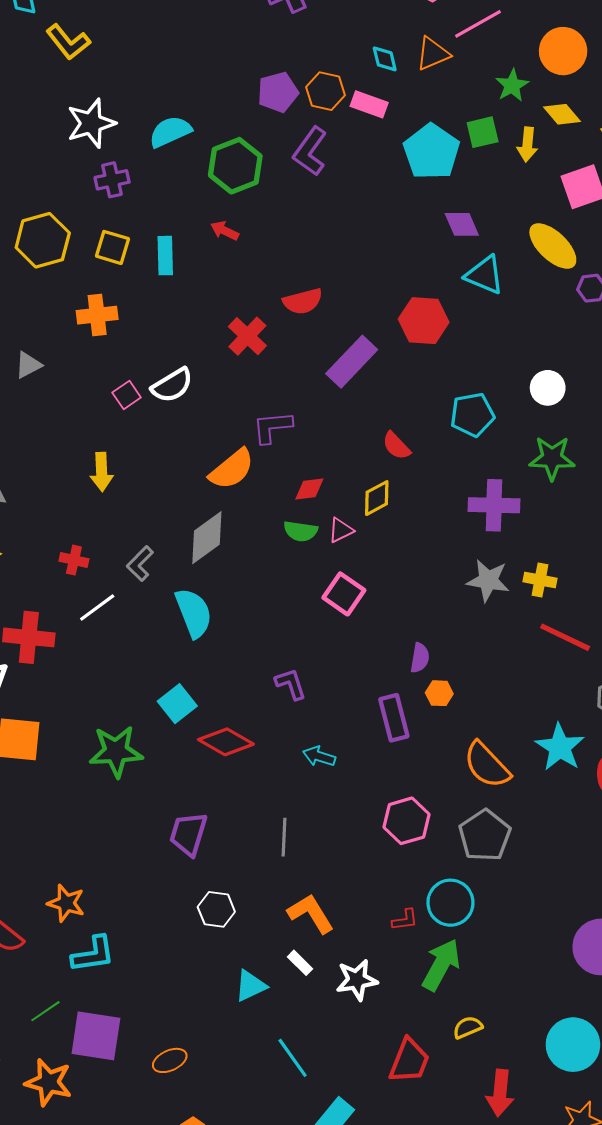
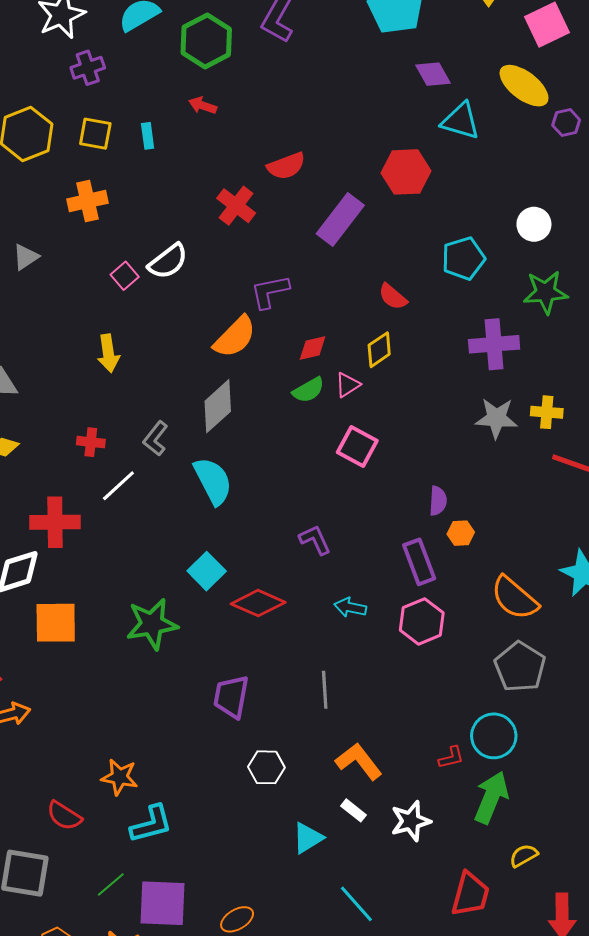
cyan rectangle: (165, 256) -> (148, 136), size x0.7
green semicircle: (301, 531) -> (308, 390), turned -32
pink hexagon: (407, 821) -> (422, 621), moved

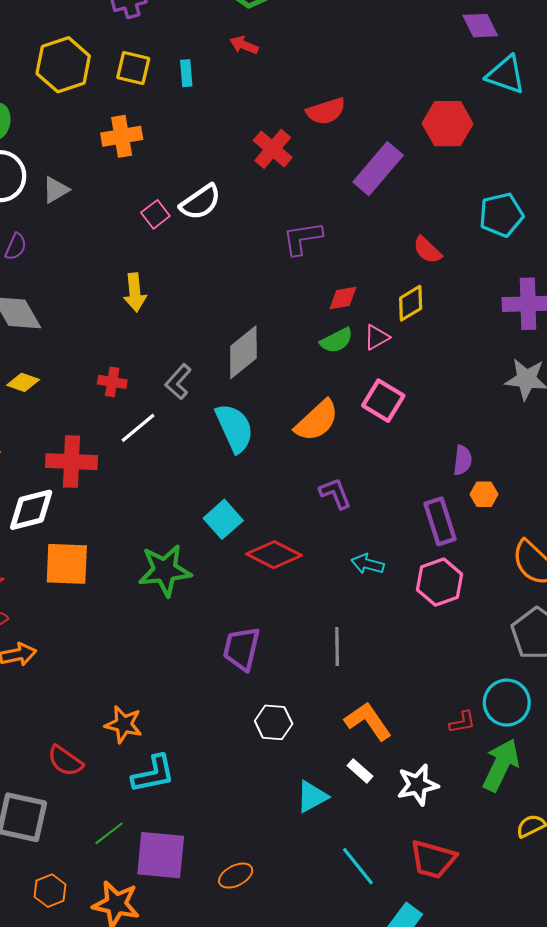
orange semicircle: (235, 337) -> (317, 421), moved
red trapezoid: (470, 894) -> (433, 859), moved, turned 87

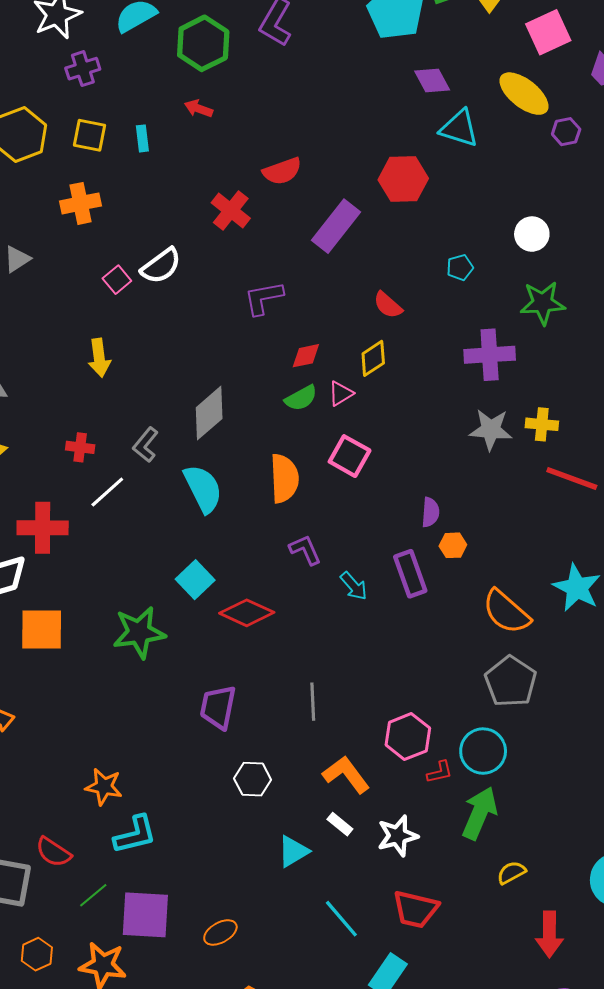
cyan pentagon: (501, 215) -> (460, 267), size x0.6
orange semicircle: (317, 421) -> (284, 478), turned -48
cyan arrow: (368, 564) -> (354, 586), moved, turned -144
pink hexagon: (440, 582) -> (408, 737), moved
red semicircle: (65, 761) -> (53, 852), moved

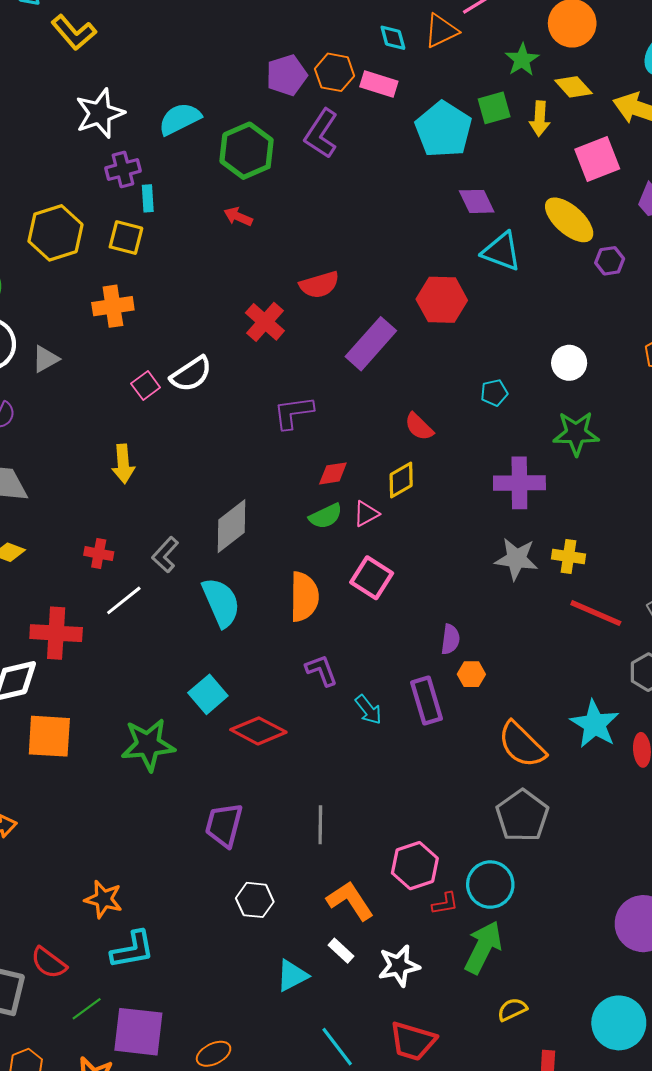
cyan rectangle: (142, 138) -> (148, 198), moved

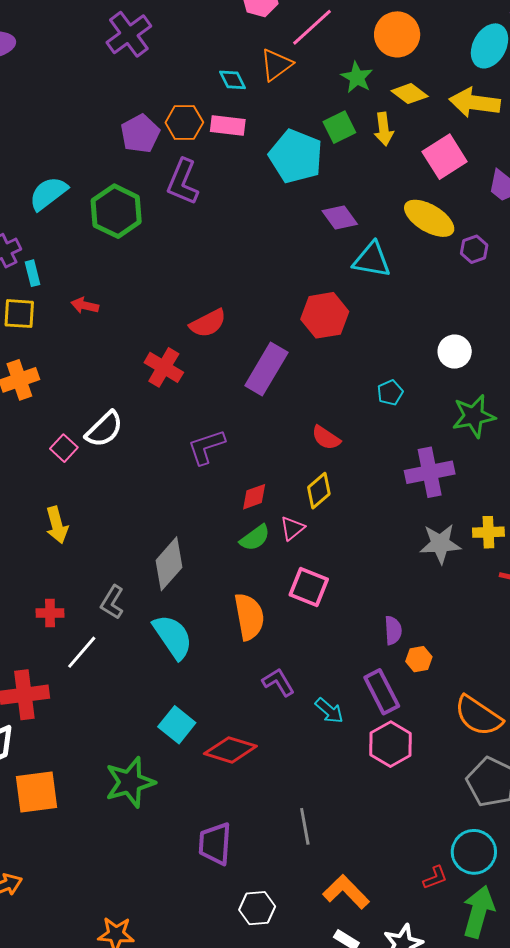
red arrow: (238, 217) -> (85, 305), moved
pink hexagon: (415, 866) -> (391, 744), moved

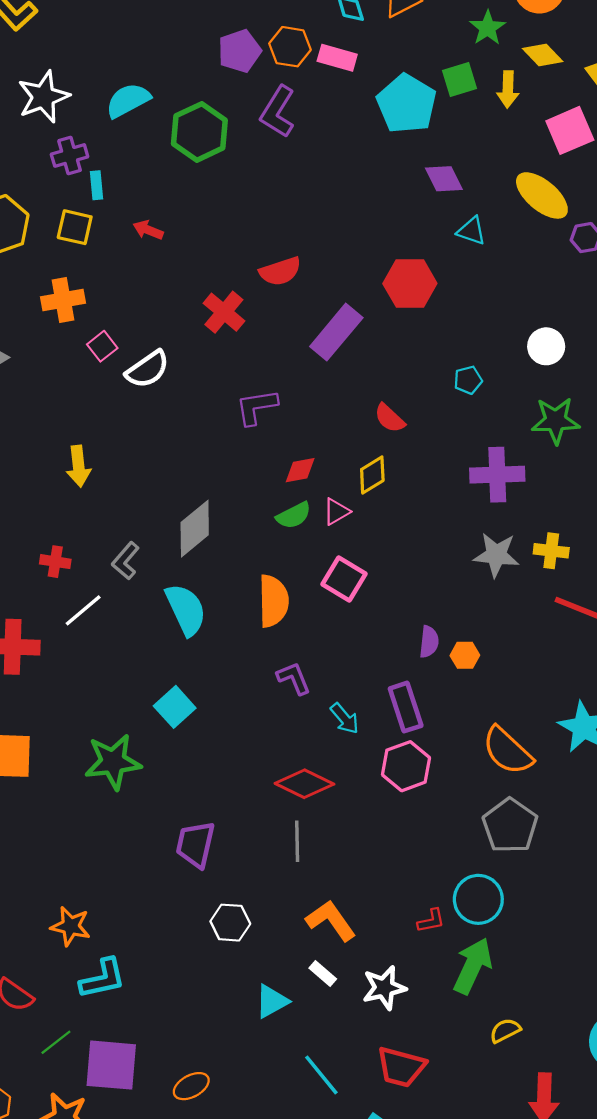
cyan triangle: (372, 260) -> (471, 231), size x0.7
pink square: (64, 448) -> (102, 346), moved
orange hexagon: (419, 659) -> (465, 655), moved
red diamond: (230, 750) -> (304, 784), moved

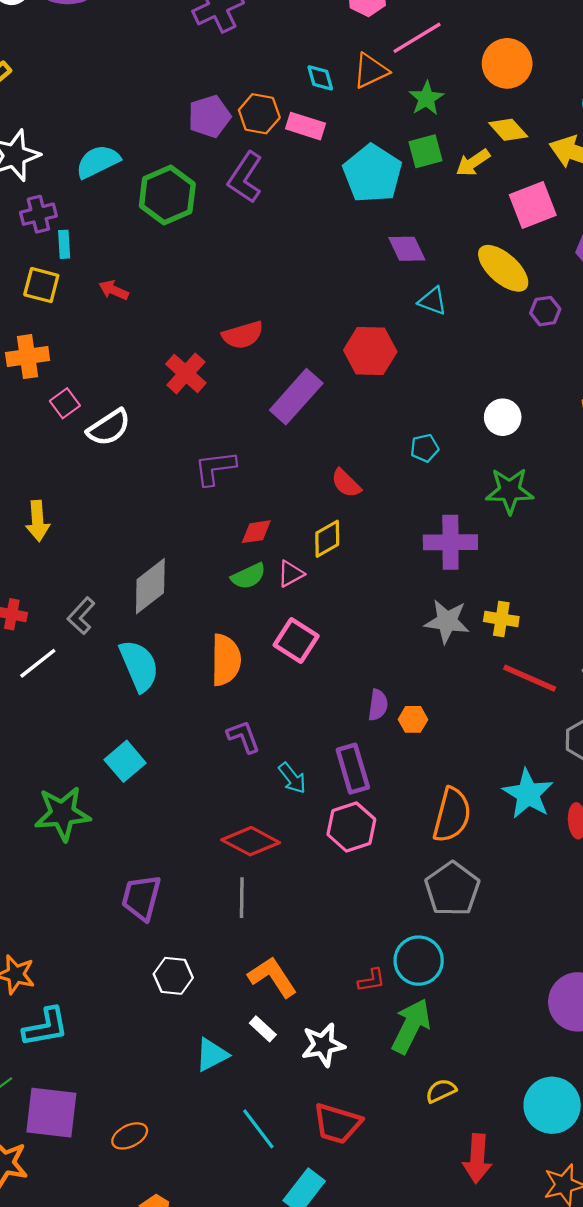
green star: (488, 28) -> (426, 98), moved
yellow arrow: (508, 89) -> (473, 163), turned 52
orange semicircle: (507, 751) -> (452, 815), turned -120

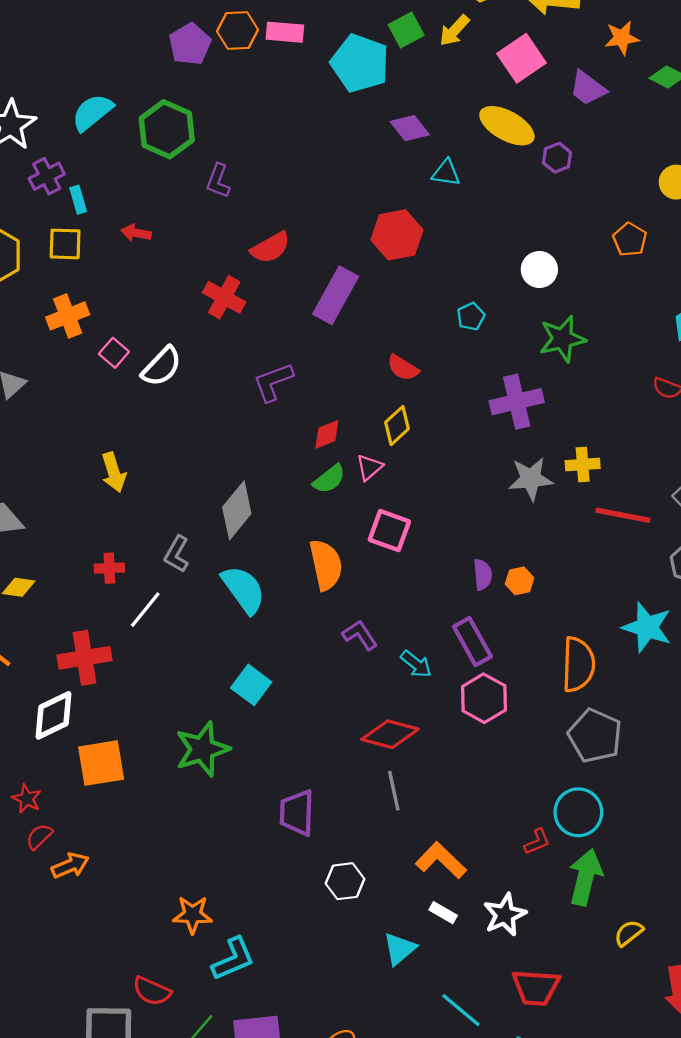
purple L-shape: (245, 177) -> (218, 181), moved, size x0.7

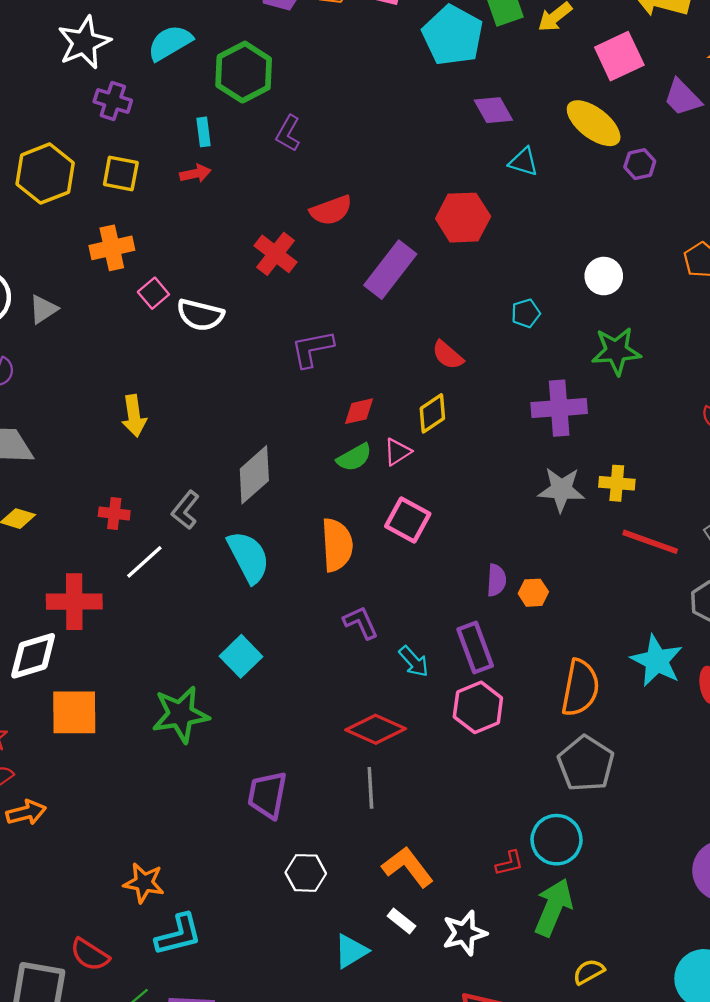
purple cross: (47, 176) -> (113, 101), turned 36
cyan rectangle: (78, 200) -> (203, 132), moved
red arrow: (136, 233) -> (195, 174), turned 148
white semicircle: (162, 367) -> (200, 315), turned 51

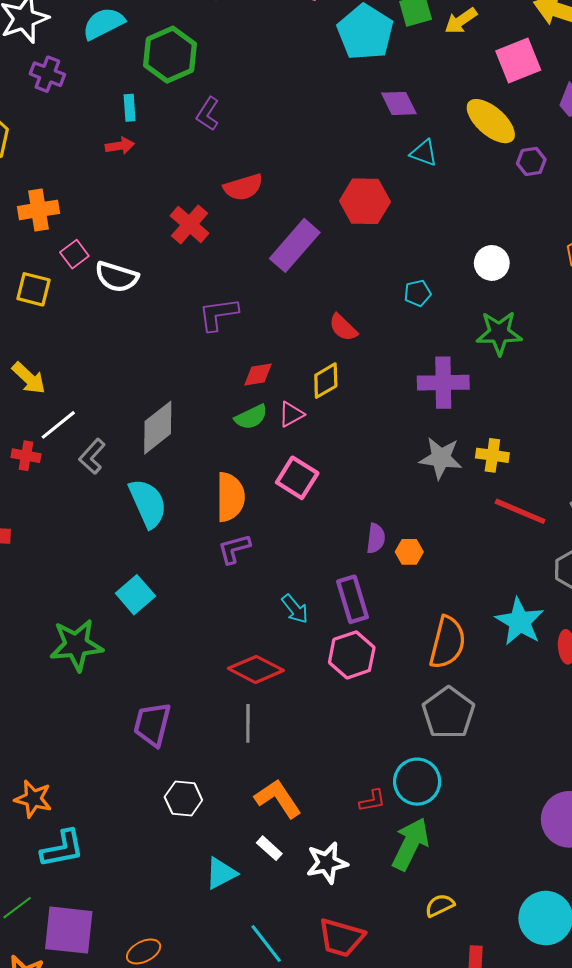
yellow square: (121, 174) -> (34, 289), moved
yellow arrow: (134, 416) -> (29, 378), moved, turned -42
white line: (144, 562) -> (58, 425), moved
purple L-shape: (361, 623) -> (234, 549), moved, turned -84

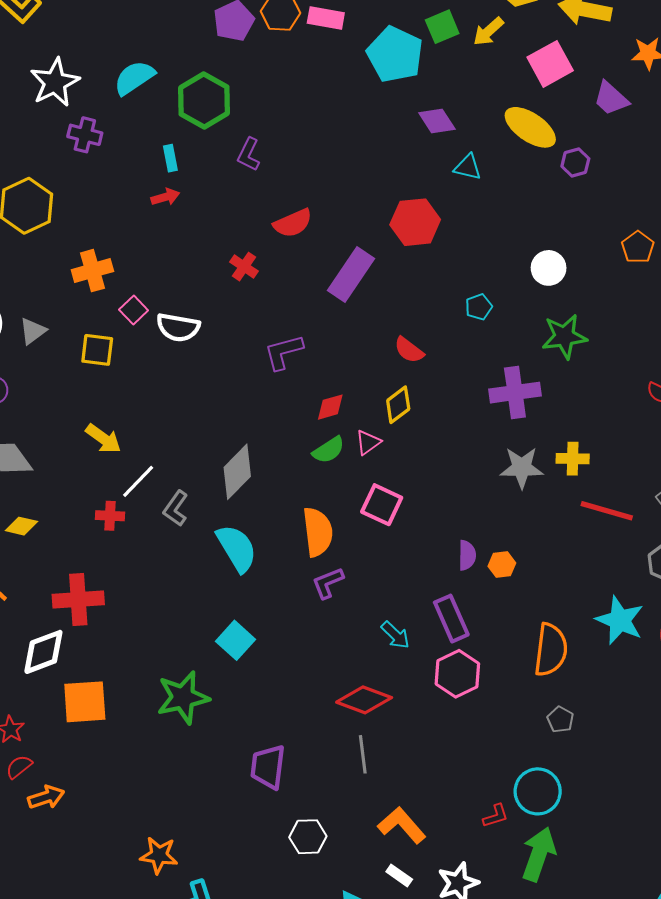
red cross: (190, 224) -> (244, 267), size x0.7
gray pentagon: (448, 713) -> (560, 720), size x0.5

